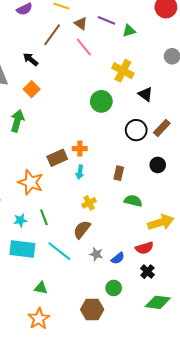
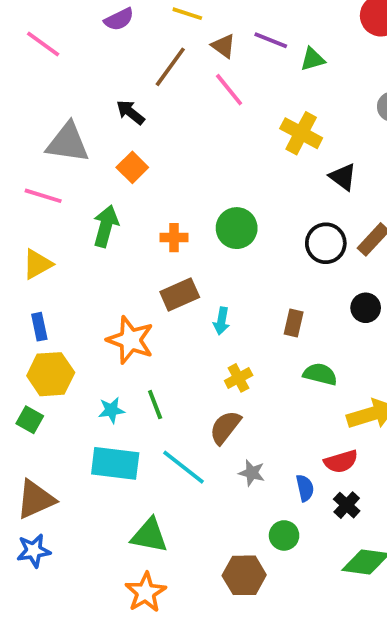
green circle: (101, 101) -> (237, 228), moved
orange cross: (80, 149) -> (174, 238), moved
blue semicircle: (118, 258) -> (305, 488), moved, turned -64
green triangle: (41, 288) -> (149, 535), size x1.5

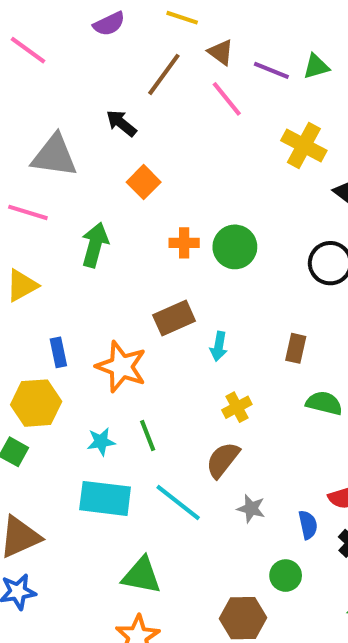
purple line: (271, 40) -> (271, 70), moved
orange square: (132, 167) -> (144, 182), moved
orange cross: (174, 238) -> (184, 243), moved
blue rectangle: (39, 327) -> (58, 352), moved

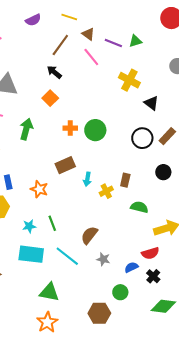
black arrow: (121, 123) -> (54, 72), moved
orange star: (121, 367) -> (39, 189), size x0.7
yellow cross: (237, 407) -> (106, 191), moved
blue semicircle: (308, 525) -> (131, 267), turned -104

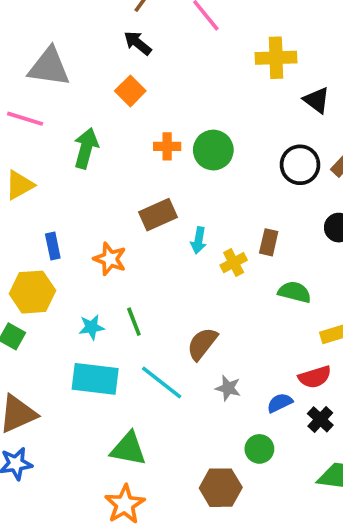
yellow cross: (129, 80) -> (276, 58), turned -30

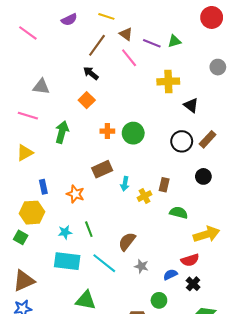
gray triangle: (49, 67) -> (41, 87), size x0.7

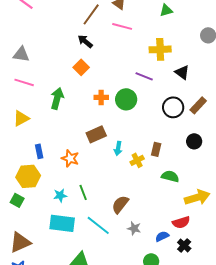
purple line: (152, 43) -> (144, 76), moved
pink line: (129, 58) -> (122, 26), turned -36
gray triangle: (41, 87) -> (21, 54), moved

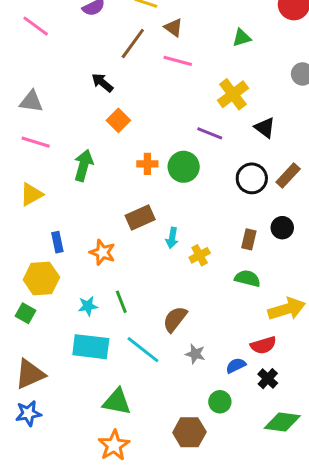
black arrow: (85, 41) -> (102, 83), moved
yellow cross: (160, 49) -> (233, 94), turned -35
brown rectangle: (156, 149) -> (249, 239), moved

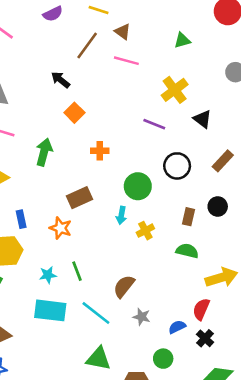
green circle: (184, 167) -> (138, 186), moved
black circle: (252, 178) -> (177, 166), moved
brown rectangle: (140, 218) -> (79, 198), moved
red semicircle: (263, 345) -> (201, 309), turned 130
green triangle: (117, 402) -> (99, 359), moved

